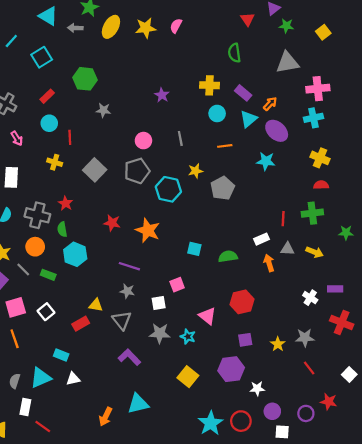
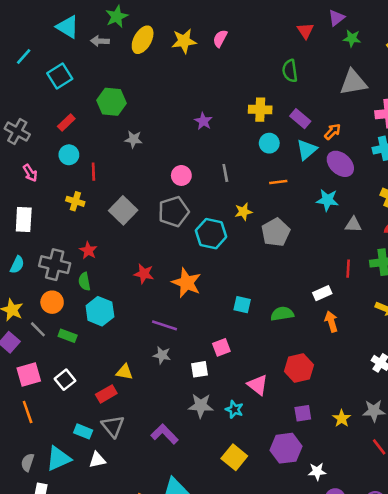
gray triangle: (287, 249) -> (353, 225), moved
gray triangle: (122, 320) -> (113, 426), moved

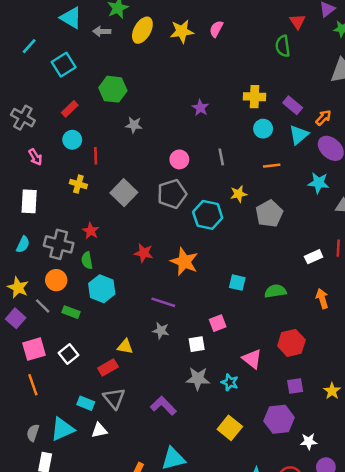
green semicircle: (290, 71) -> (283, 46), moved
white rectangle: (322, 293) -> (314, 257), moved

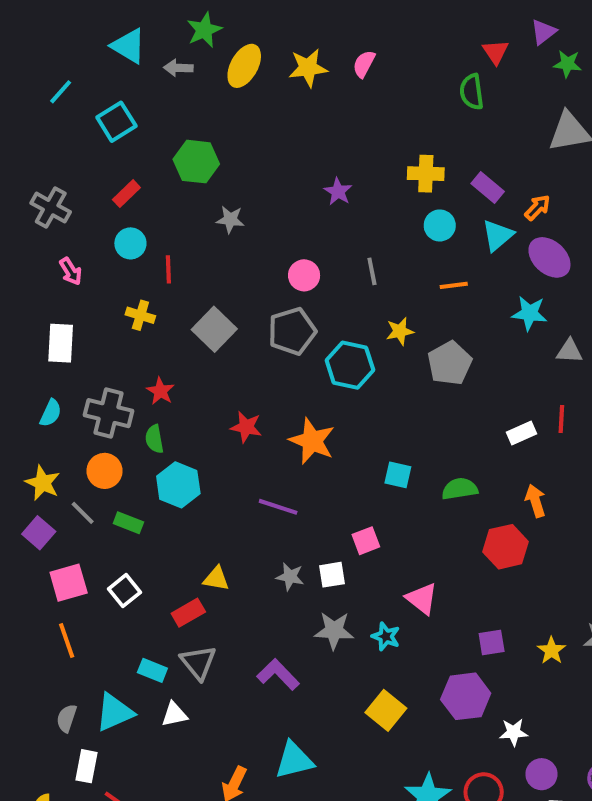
gray star: (161, 331) -> (290, 577), moved
red hexagon: (291, 343) -> (506, 547), moved

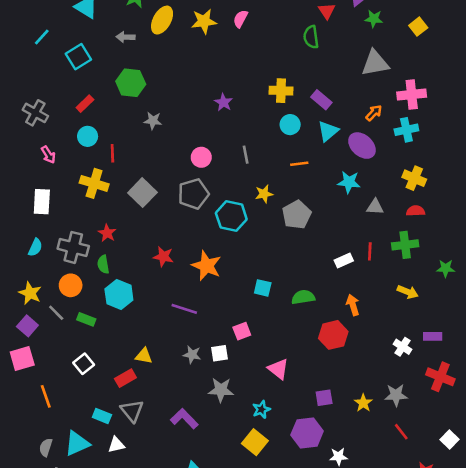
gray arrow: (178, 68) -> (125, 37), moved
orange arrow: (537, 208) -> (374, 113), moved
yellow cross: (140, 315) -> (94, 183), size x1.5
pink square: (69, 583) -> (22, 359), moved
cyan star: (386, 637) -> (261, 409), moved, turned 30

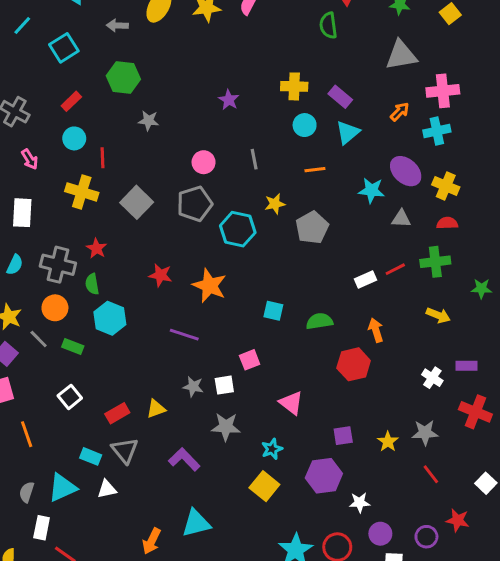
purple ellipse: (362, 146) -> (406, 171), moved
red line: (370, 251) -> (395, 269), turned 60
yellow triangle: (144, 356) -> (156, 409), moved, turned -30

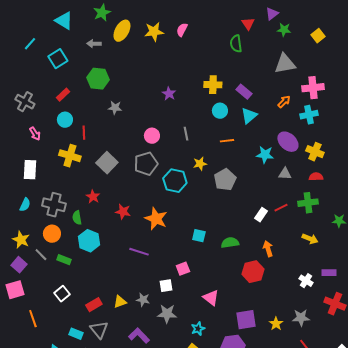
red star: (97, 248) -> (93, 197), moved
white rectangle: (366, 280) -> (261, 215), turned -32
gray star: (193, 387) -> (143, 300), moved
purple square: (343, 436) -> (246, 320), size x1.5

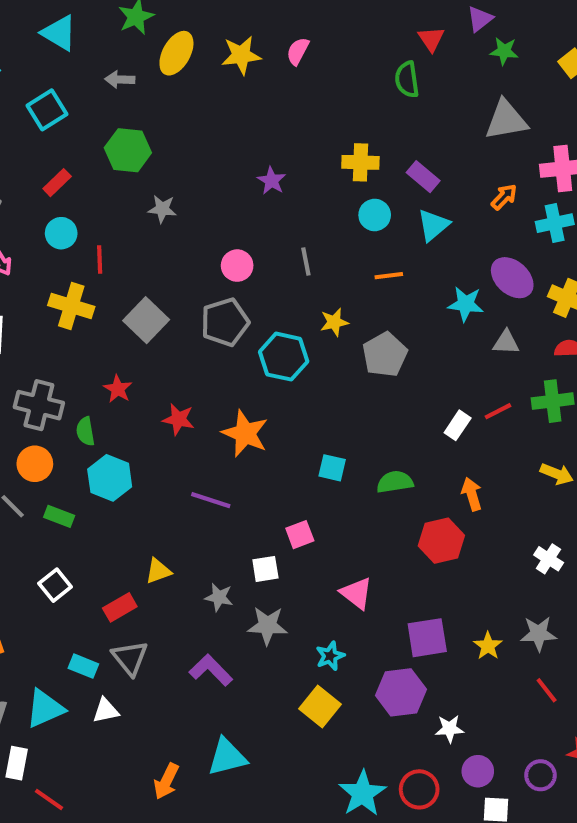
yellow triangle: (120, 302) -> (158, 571), moved

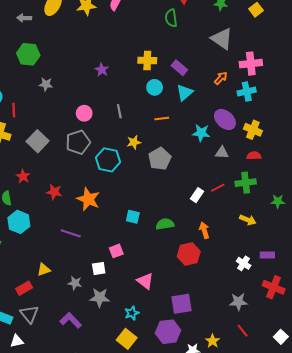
gray triangle: (506, 120) -> (222, 39), turned 45
yellow star: (488, 646) -> (213, 341), moved

